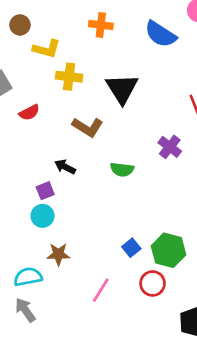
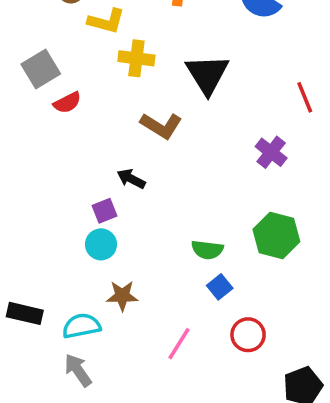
red semicircle: (29, 112) -> (67, 103), moved
green semicircle: (122, 169) -> (207, 250), moved
green hexagon: (168, 250) -> (276, 236), moved

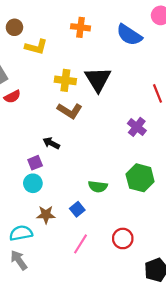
yellow cross: (136, 58) -> (65, 80), moved
blue square: (220, 287) -> (77, 209), moved

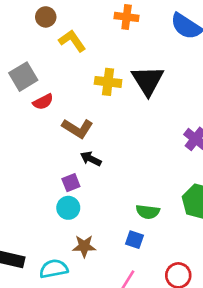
yellow L-shape: (36, 47) -> (72, 41), turned -140
brown L-shape: (70, 111) -> (78, 128), moved
blue square: (77, 209) -> (135, 240), moved, turned -32

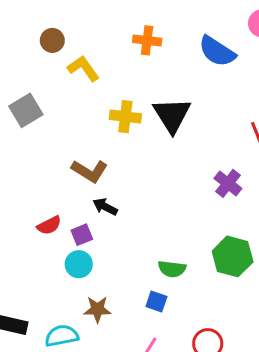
red semicircle: (43, 102) -> (49, 225), moved

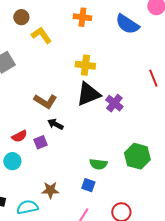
black triangle: (172, 115) -> (88, 94), moved, turned 40
yellow cross: (125, 117) -> (85, 65), moved
purple cross: (228, 183) -> (114, 103), moved
cyan circle: (79, 264) -> (12, 161), moved

